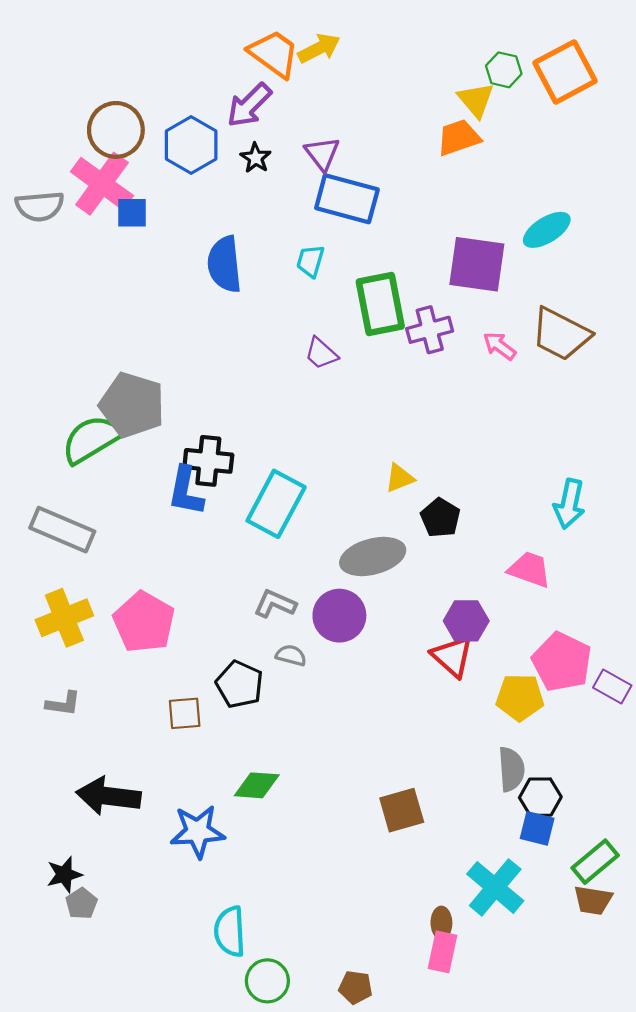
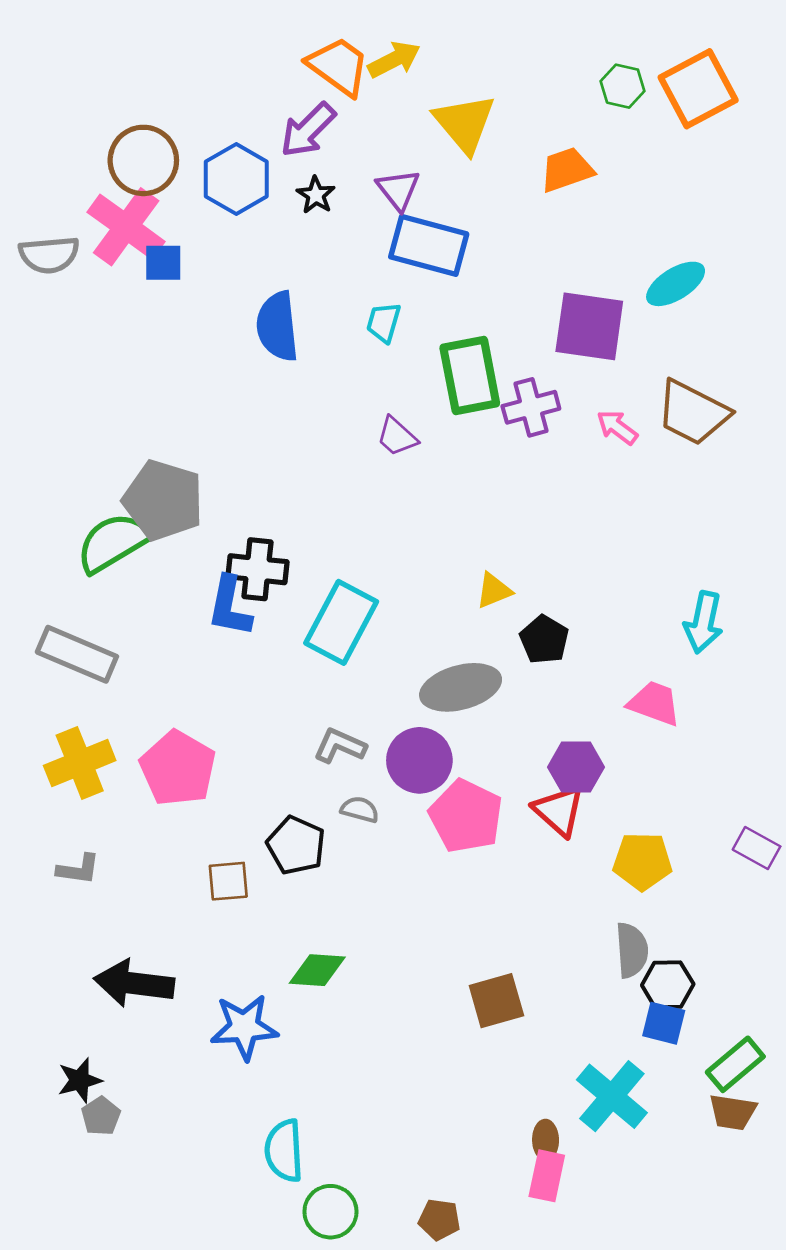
yellow triangle: (476, 100) -> (465, 123), moved, size x1.4
pink pentagon: (562, 662) -> (466, 816), moved

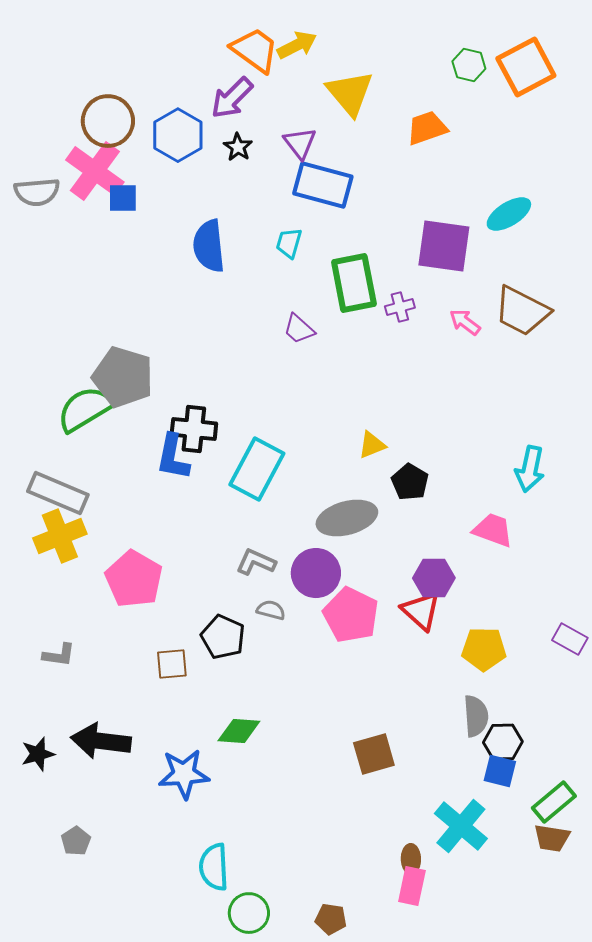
purple cross: (531, 407) -> (400, 307), size x0.7
yellow cross: (80, 763) -> (60, 536), moved
black star: (80, 1080) -> (38, 754), moved

